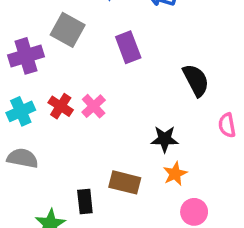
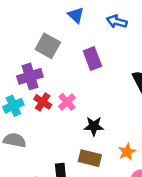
purple cross: (26, 56) -> (30, 76), moved
black star: (165, 139) -> (94, 126), moved

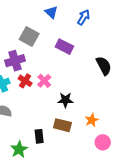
blue arrow: (117, 22) -> (84, 17), turned 105
purple rectangle: (92, 59) -> (64, 47), turned -42

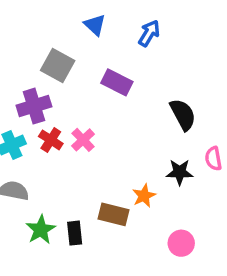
black star: (65, 100) -> (180, 172), moved
orange star: (92, 120) -> (144, 196), moved
green star: (19, 149) -> (41, 230), moved

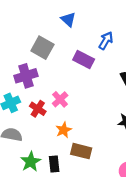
blue arrow: (149, 33) -> (106, 41), moved
red cross: (51, 140) -> (38, 109), moved
orange star: (144, 196) -> (64, 130), moved

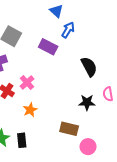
blue triangle: (68, 19) -> (56, 11), moved
brown rectangle: (81, 151) -> (69, 129), moved

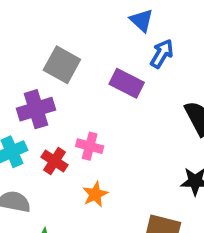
pink cross: (27, 82) -> (90, 146), turned -32

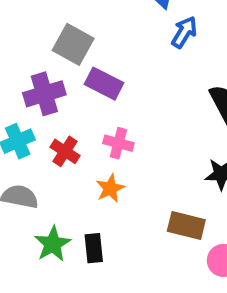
purple rectangle: (127, 83) -> (104, 84), moved
pink cross: (90, 146) -> (118, 143), moved

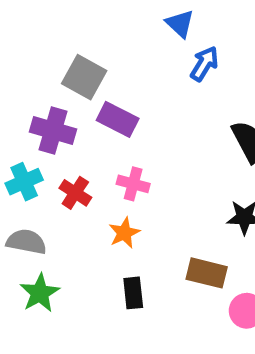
purple cross: (44, 94) -> (53, 130), turned 33
green star: (53, 244) -> (40, 293), moved
black rectangle: (94, 248) -> (133, 293), moved

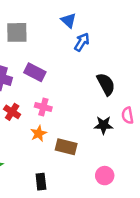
gray square: (84, 77) -> (17, 32), moved, turned -30
brown rectangle: (207, 273) -> (66, 147), moved
black rectangle: (133, 293) -> (41, 182), moved

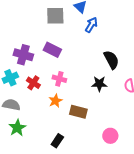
gray square: (17, 32) -> (55, 16), moved
black star: (103, 125) -> (99, 84), moved
black rectangle: (41, 182) -> (57, 141), turned 40

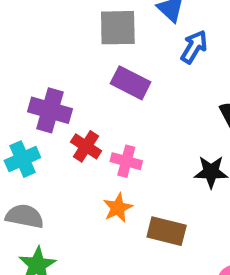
purple rectangle: (52, 50) -> (131, 83), moved
red cross: (33, 83) -> (86, 146), moved

